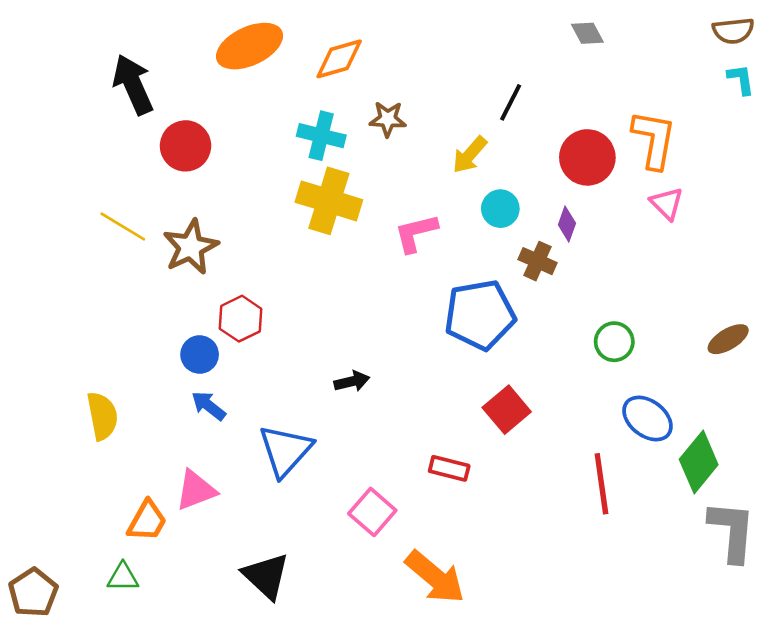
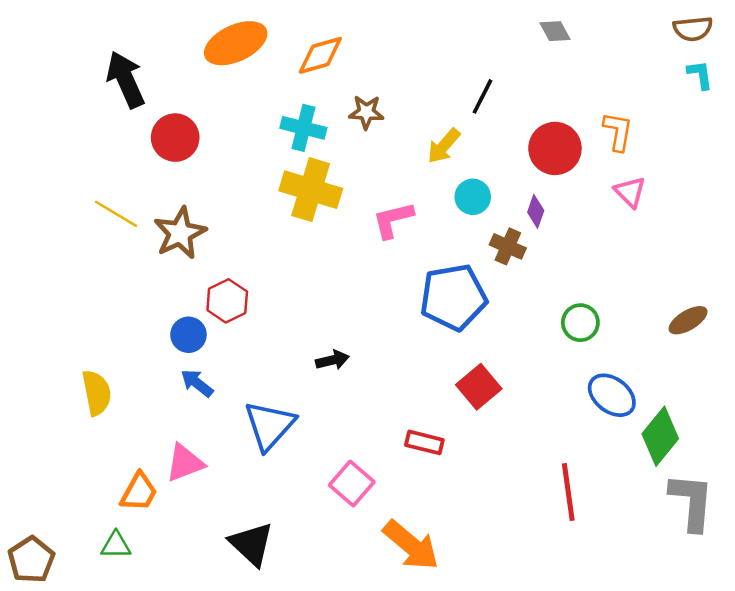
orange L-shape: (654, 139) -> (618, 132), size x0.7
red line: (601, 484) -> (568, 492), moved

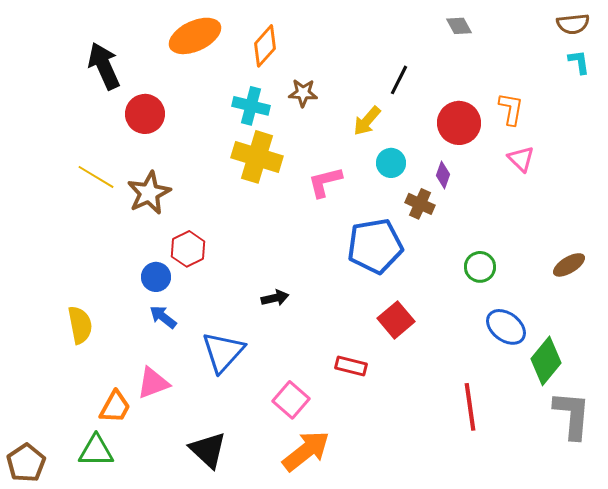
orange diamond: (320, 55) -> (265, 46), turned -33
green triangle: (116, 545) -> (96, 451), size x1.4
orange arrow: (411, 545) -> (306, 451), moved, turned -78

